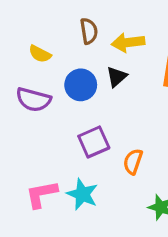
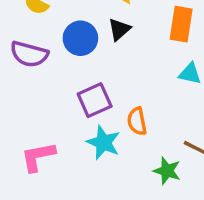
orange semicircle: (133, 162) -> (137, 121), turned -30
cyan star: (82, 194) -> (103, 142), moved

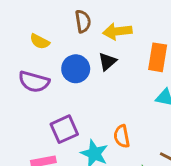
purple square: (95, 100) -> (64, 129), moved

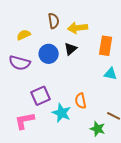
yellow semicircle: (40, 41) -> (24, 35), turned 128

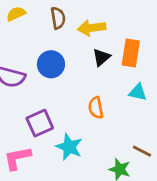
yellow semicircle: (24, 35) -> (16, 14), moved
black triangle: (71, 49) -> (101, 57), moved
orange semicircle: (81, 101) -> (96, 108), moved

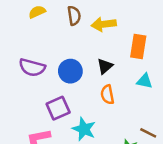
black triangle: (101, 57) -> (105, 66), moved
blue circle: (51, 64) -> (70, 71), moved

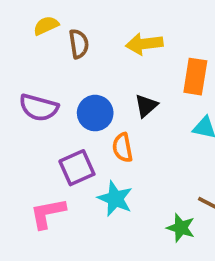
brown semicircle: (74, 16) -> (79, 44), moved
orange semicircle: (107, 95) -> (122, 148), moved

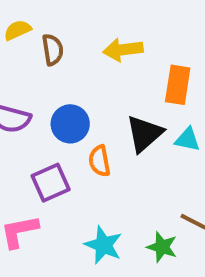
black triangle: (146, 106) -> (144, 134), moved, size x1.5
cyan star: (115, 199) -> (103, 245), moved

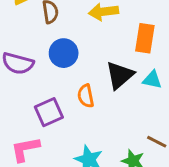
blue circle: (70, 124) -> (64, 53), moved

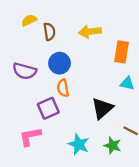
black triangle: (120, 75) -> (102, 108), moved
orange semicircle: (86, 96) -> (63, 88), moved

